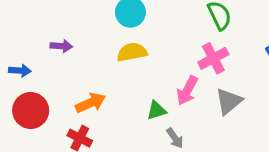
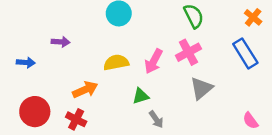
yellow semicircle: (132, 52) -> (116, 63), moved
pink arrow: (187, 91) -> (154, 61), moved
red circle: (31, 110) -> (35, 112), moved

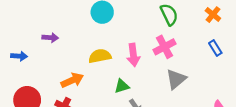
orange cross: (253, 17) -> (213, 15), moved
blue rectangle: (245, 53) -> (215, 48), size x0.6
pink arrow: (154, 61) -> (133, 55), turned -35

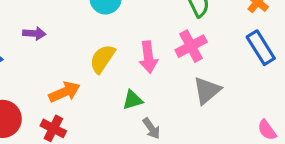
blue rectangle: (215, 48) -> (261, 48), size x1.5
yellow semicircle: (100, 56) -> (102, 59), turned -45

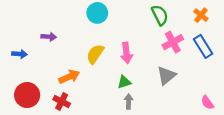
pink cross: (191, 46) -> (173, 42), moved
green triangle: (132, 100) -> (124, 82), moved
gray arrow: (151, 128) -> (129, 101), turned -144

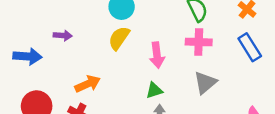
pink cross: (173, 42) -> (199, 42), moved, turned 30
blue arrow: (20, 54) -> (27, 56), size x1.5
yellow semicircle: (95, 54) -> (119, 38), moved

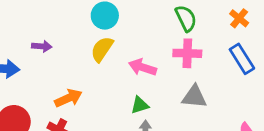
pink arrow: (157, 55) -> (143, 67), turned 115
gray triangle: (205, 83) -> (194, 97), turned 45

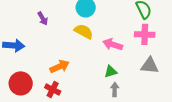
purple arrow: (42, 46) -> (43, 18), moved, turned 56
yellow semicircle: (102, 49) -> (84, 31), turned 84

